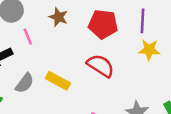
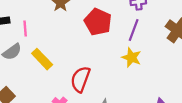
pink line: (28, 37) -> (25, 28), moved
red semicircle: (101, 66) -> (80, 79), moved, turned -120

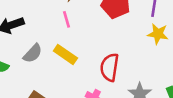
pink line: (25, 28) -> (66, 19), moved

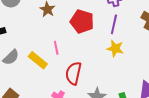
pink line: (66, 19) -> (56, 48), moved

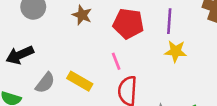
pink line: (56, 48) -> (116, 61), moved

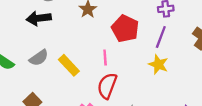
black arrow: (20, 55) -> (39, 18), moved

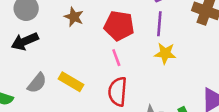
pink line: (105, 58) -> (116, 58), moved

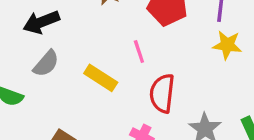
pink line: (116, 58) -> (139, 52), moved
gray semicircle: (37, 83) -> (46, 64), moved

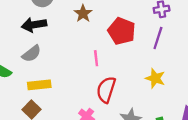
yellow star: (227, 45) -> (155, 78), moved
yellow rectangle: (101, 78) -> (39, 85), moved, turned -50

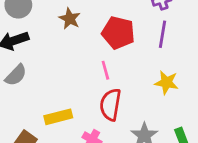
pink line: (96, 58) -> (105, 70), moved
yellow rectangle: (39, 85) -> (58, 117), moved

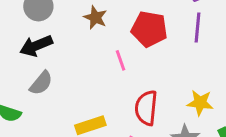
pink line: (105, 70) -> (121, 60), moved
yellow star: (166, 82) -> (200, 103), moved

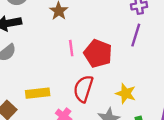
red pentagon: (149, 29) -> (98, 53), moved

